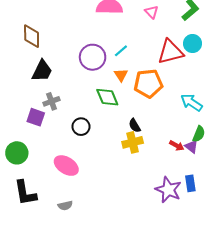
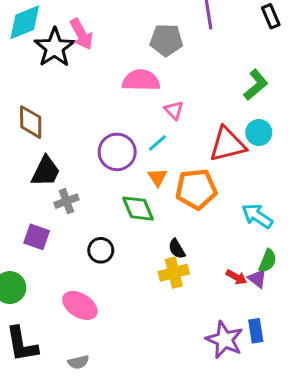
pink triangle: (151, 12) -> (174, 110), moved
gray cross: (52, 101) -> (66, 201), moved

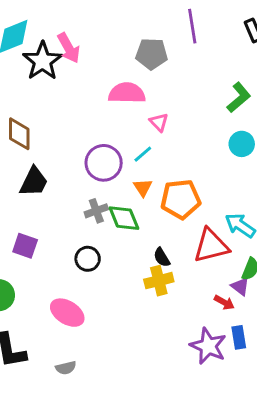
red triangle: (227, 144) -> (211, 246), moved
gray cross: (66, 201) -> (96, 211), moved
red arrow: (236, 277) -> (224, 302), moved

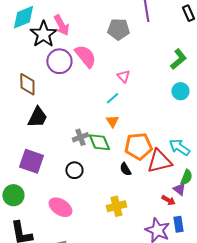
pink semicircle: (127, 93) -> (85, 56), moved, turned 50
purple circle: (104, 163) -> (59, 61), moved
orange pentagon: (181, 199) -> (138, 146), moved
purple square: (25, 246) -> (31, 161), size x1.4
yellow cross: (159, 281) -> (116, 206), moved

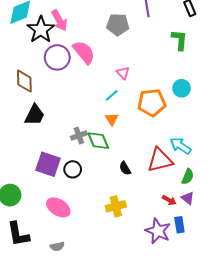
green L-shape: (178, 59) -> (179, 40), moved, turned -45
orange pentagon: (138, 146) -> (152, 103), moved
purple square: (31, 161) -> (48, 164), moved
purple triangle: (179, 189) -> (188, 198), moved

